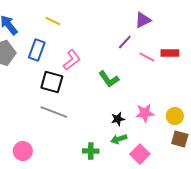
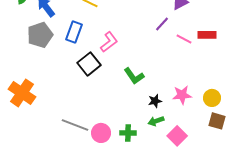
green L-shape: (109, 79) -> (134, 76), moved
black square: (52, 82) -> (89, 64), turned 35
gray line: (54, 112) -> (75, 125), moved
pink circle: (23, 151) -> (101, 133), moved

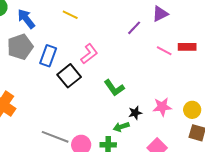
purple line: (162, 24) -> (134, 28), moved
blue rectangle: (74, 32) -> (48, 56), moved
green arrow: (156, 121) -> (121, 127), moved

